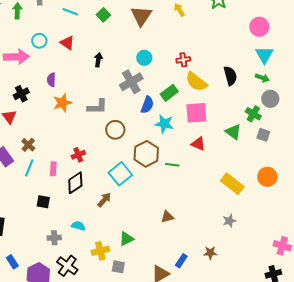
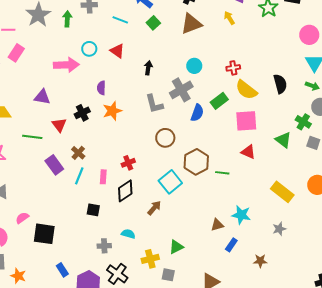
brown triangle: (141, 16) -> (191, 24), turned 35
black cross: (21, 94) -> (82, 113), moved
gray L-shape: (97, 107) -> (154, 104), moved, turned 75
cyan star: (164, 124) -> (241, 215), moved
blue rectangle: (181, 261) -> (231, 245), moved

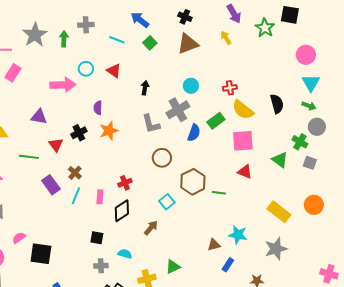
cyan square: (170, 182) -> (167, 202), size x0.7
black square: (93, 210) -> (97, 238), moved
gray star: (279, 229) -> (276, 249), size x1.6

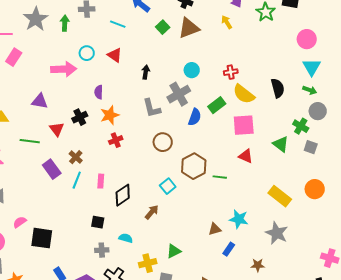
green square: (150, 43) -> (163, 27), moved
red cross: (125, 183) -> (116, 140), moved
gray star: (276, 249) -> (277, 233), turned -30

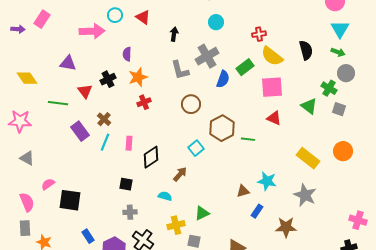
cyan circle: (192, 70) -> (216, 22), moved
cyan semicircle: (126, 238) -> (165, 196), moved
brown star: (258, 265) -> (286, 227), size x1.5

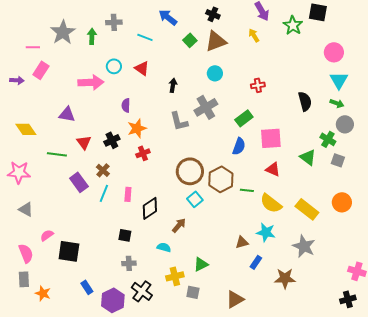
yellow semicircle: (272, 56) -> (271, 203), moved
black cross: (108, 79) -> (112, 140), moved
blue semicircle: (223, 79) -> (239, 146), moved
brown circle: (191, 104) -> (190, 171), moved, size x1.4

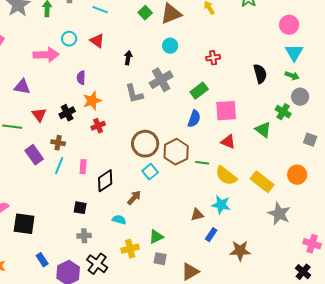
gray square: (338, 160) -> (310, 140), moved
brown cross: (103, 170) -> (58, 143), turned -32
gray star: (304, 246) -> (279, 214), moved
gray square: (193, 292) -> (160, 259), moved
black cross: (348, 299) -> (303, 272), turned -35

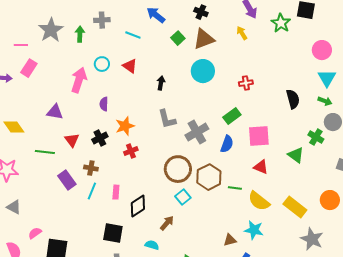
cyan circle: (170, 46) -> (203, 71), size x1.5
pink arrow: (46, 55) -> (79, 80), turned -70
purple semicircle: (81, 78) -> (104, 104), moved
gray cross: (161, 80) -> (197, 132), moved
black square: (80, 208) -> (113, 233), size x1.5

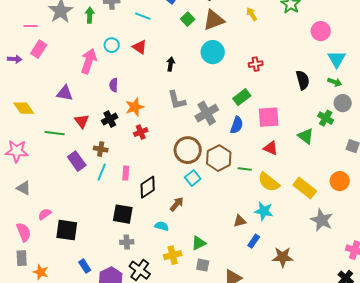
pink circle: (322, 50) -> (321, 31), moved

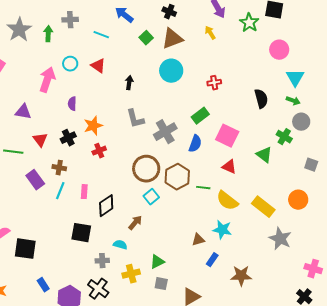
pink square: (269, 117) -> (227, 136), turned 30
gray cross: (127, 242) -> (102, 261), moved

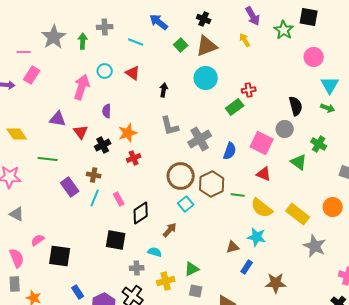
green rectangle: (200, 116) -> (235, 107), moved
gray circle: (301, 122) -> (285, 129), moved
red triangle: (40, 140) -> (81, 132), moved
pink rectangle: (84, 192) -> (119, 199), turned -32

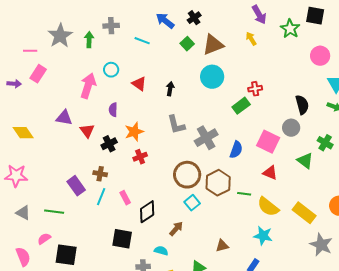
black cross: (204, 19) -> (194, 18), moved, turned 32
red triangle: (133, 73) -> (139, 84), moved
green line: (48, 159) -> (54, 212), moved
brown triangle: (233, 247) -> (222, 246), moved

